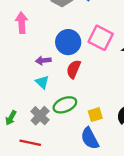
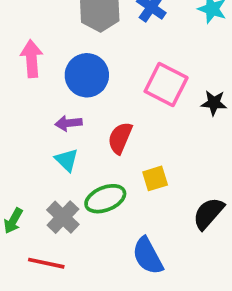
blue circle: (68, 42) -> (87, 75), moved
yellow square: (95, 115) -> (155, 178), moved

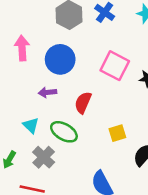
cyan triangle: (67, 160) -> (31, 125), moved
yellow square: (155, 178) -> (117, 133), moved
green ellipse: (105, 199) -> (64, 132), moved, turned 52

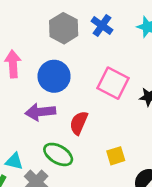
purple arrow: (47, 92) -> (40, 112), size x1.5
cyan triangle: (31, 125) -> (14, 161), moved, turned -30

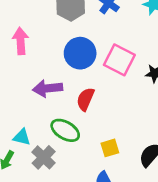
blue circle: (54, 76) -> (80, 53), moved
yellow square: (116, 156) -> (110, 148), moved

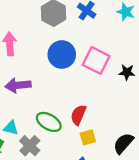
purple arrow: (48, 88) -> (18, 85), moved
red semicircle: (86, 99) -> (78, 115), moved

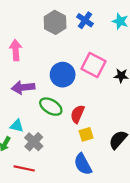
blue circle: (62, 54) -> (63, 75), moved
green ellipse: (49, 122) -> (51, 107), moved

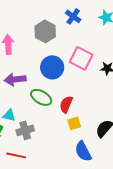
gray hexagon: (55, 22) -> (45, 31), moved
gray cross: (34, 142) -> (25, 130), turned 30
blue semicircle: (83, 164) -> (83, 151), moved

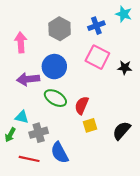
blue cross: (73, 16) -> (96, 26), moved, turned 35
blue circle: (52, 67) -> (54, 67), moved
blue semicircle: (83, 151) -> (60, 153), moved

